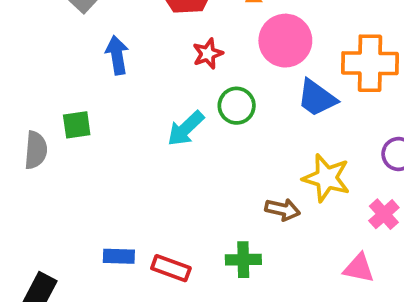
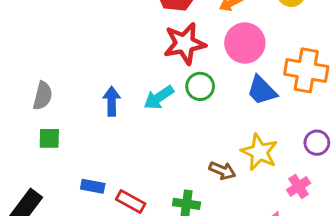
red star: (208, 54) -> (185, 44), size x1.8
blue arrow: (117, 55) -> (112, 101), moved
green square: (77, 125) -> (49, 138), moved

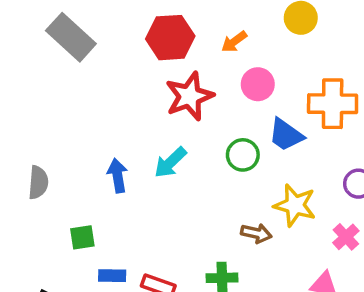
pink circle: (245, 43) -> (258, 84), size x0.7
green circle: (200, 86) -> (243, 155), moved
green square: (49, 138) -> (82, 237), moved

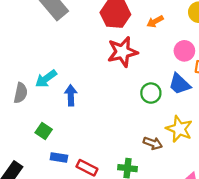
pink circle: (258, 84) -> (184, 51), moved
cyan arrow: (170, 162) -> (46, 79), moved
green square: (82, 237) -> (44, 131), turned 35

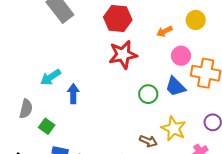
orange arrow: (155, 21) -> (164, 31), moved
gray semicircle: (21, 93) -> (26, 109), moved

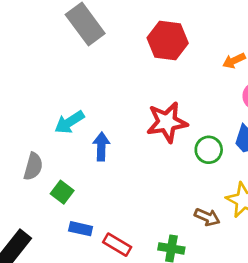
red star: (123, 55) -> (167, 122), moved

